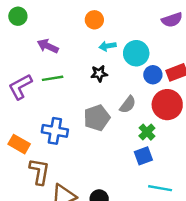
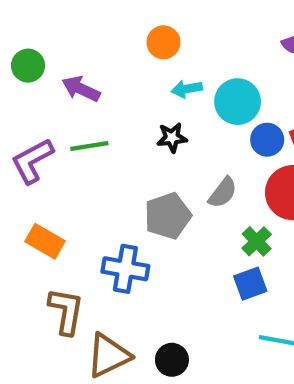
green circle: (18, 16) -> (28, 66), moved
blue cross: (55, 131) -> (125, 269), moved
orange rectangle: (19, 144) -> (45, 241), moved

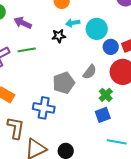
black star: (172, 138) -> (59, 36), moved

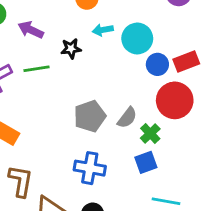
black star: (59, 36) -> (71, 49), moved
gray semicircle: (90, 72) -> (127, 118), moved
blue cross: (44, 108) -> (90, 168), moved

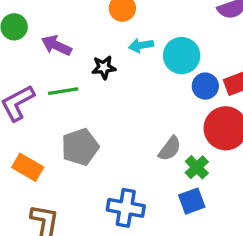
gray pentagon: (90, 116) -> (80, 147), moved

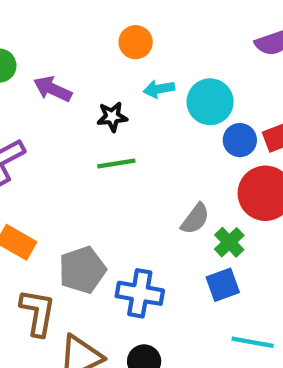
green line: (63, 91) -> (116, 163), moved
gray pentagon: (80, 147) -> (82, 270), moved

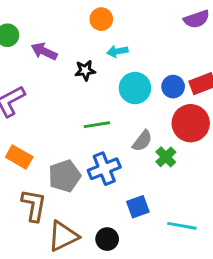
cyan circle: (210, 102) -> (135, 88), moved
green line: (116, 163) -> (97, 125), moved
blue square: (223, 285) -> (138, 207), moved
blue cross: (140, 293) -> (104, 169), moved, turned -32

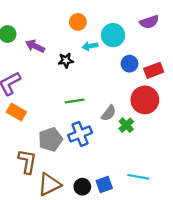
blue circle: (173, 87) -> (130, 64), moved
cyan circle: (135, 88) -> (113, 35), moved
orange rectangle: (19, 157) -> (16, 112), moved
blue square: (138, 207) -> (104, 185), moved

